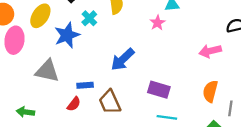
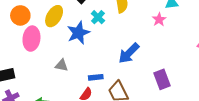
gray triangle: (47, 71) -> (62, 65), size x0.6
purple rectangle: (159, 90) -> (162, 79), turned 54

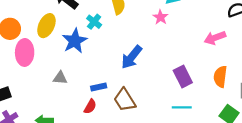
purple rectangle: (162, 79) -> (183, 76), moved

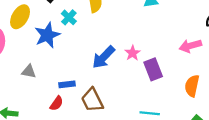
pink star: (160, 17) -> (133, 53), moved
purple rectangle: (183, 76) -> (153, 69), moved

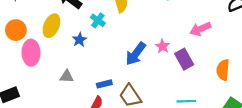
blue star: (47, 35) -> (80, 40), size x0.6
pink arrow: (190, 46) -> (200, 29), moved

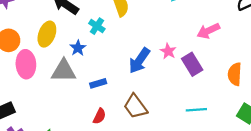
gray triangle: (67, 76) -> (64, 71), moved, size x1.6
blue rectangle: (104, 84) -> (98, 83), moved

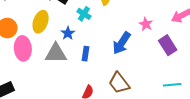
pink star: (168, 51) -> (146, 24), moved
blue rectangle: (98, 83) -> (85, 54), moved, turned -64

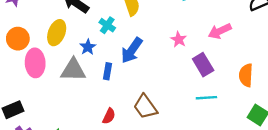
blue arrow: (122, 43) -> (132, 50), moved
cyan line: (172, 85) -> (206, 98), moved

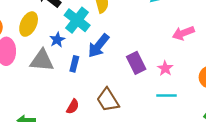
cyan cross: (107, 25) -> (77, 20), size x1.6
pink star: (179, 39) -> (165, 68), moved
purple rectangle: (203, 65) -> (136, 63), moved

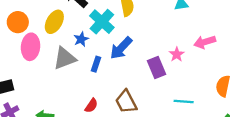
gray triangle: (42, 60) -> (65, 58), turned -30
pink star: (165, 68) -> (177, 54), moved

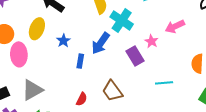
cyan cross: (102, 22) -> (122, 20), moved
gray triangle: (65, 58) -> (32, 90), moved

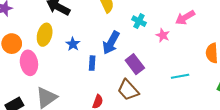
cyan cross: (122, 20) -> (139, 21), moved, size x0.6
purple rectangle: (135, 56) -> (135, 64), moved

